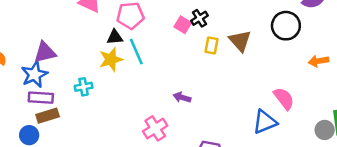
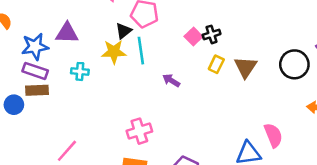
black triangle: (115, 37) -> (124, 31), turned -48
purple triangle: (45, 52) -> (67, 33), moved
purple arrow: (182, 97) -> (171, 80), moved

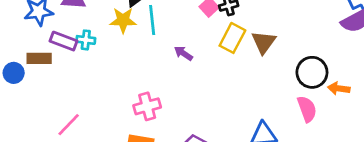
yellow rectangle: (216, 64) -> (232, 38), size x1.5
black circle: (294, 64) -> (312, 72), moved
purple rectangle: (35, 71) -> (64, 41), moved
pink semicircle: (273, 135) -> (307, 109), moved

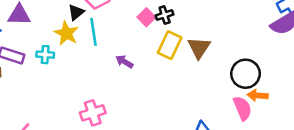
yellow star: (123, 20) -> (66, 33), turned 30
cyan cross: (86, 40) -> (45, 55), moved
orange arrow: (339, 88) -> (258, 95), moved

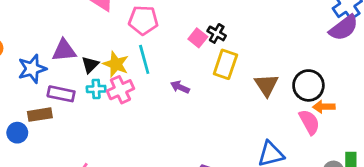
black triangle: (76, 12) -> (90, 65), moved
black cross: (165, 15) -> (217, 33), turned -36
brown triangle: (199, 48) -> (267, 85), moved
pink cross: (93, 113) -> (120, 90), moved

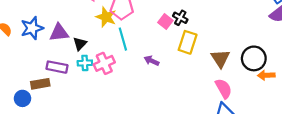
yellow star: (116, 64) -> (106, 17), moved
blue star: (32, 69) -> (32, 28), moved
pink semicircle: (309, 122) -> (224, 88), moved

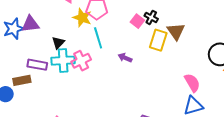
purple triangle: (59, 33) -> (30, 24), moved
brown triangle: (220, 58) -> (176, 31), moved
cyan cross: (85, 63) -> (63, 61), size x1.6

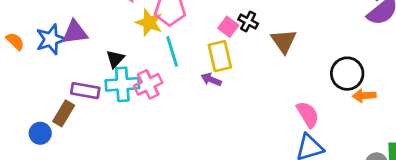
yellow rectangle: (158, 40) -> (220, 56), moved, turned -30
brown rectangle: (22, 80) -> (64, 113), turned -48

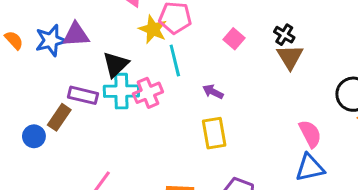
black cross: (248, 21) -> (284, 35), moved
yellow rectangle: (220, 56) -> (214, 133), moved
black triangle: (115, 59) -> (116, 64), size x1.4

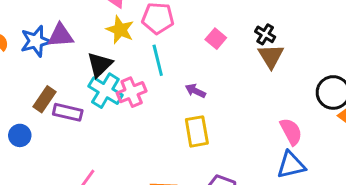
yellow star: (153, 29) -> (120, 30), moved
cyan cross: (121, 91) -> (105, 91), turned 32
purple rectangle: (83, 95) -> (68, 112), moved
brown rectangle: (59, 117) -> (45, 99), moved

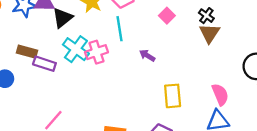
black triangle: (100, 65) -> (62, 18), moved
brown rectangle: (45, 99) -> (27, 52), turned 66
yellow rectangle: (197, 131) -> (173, 96), moved

